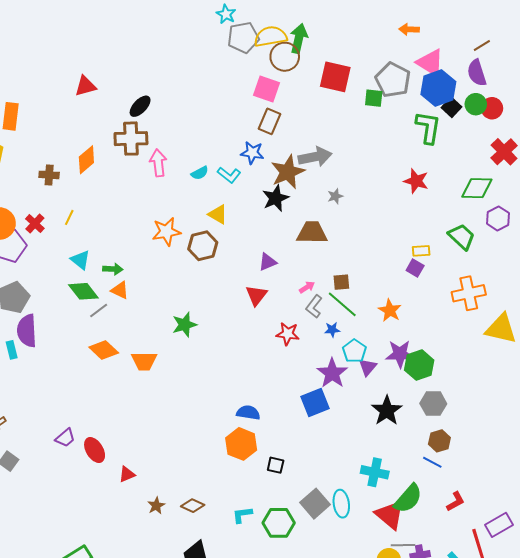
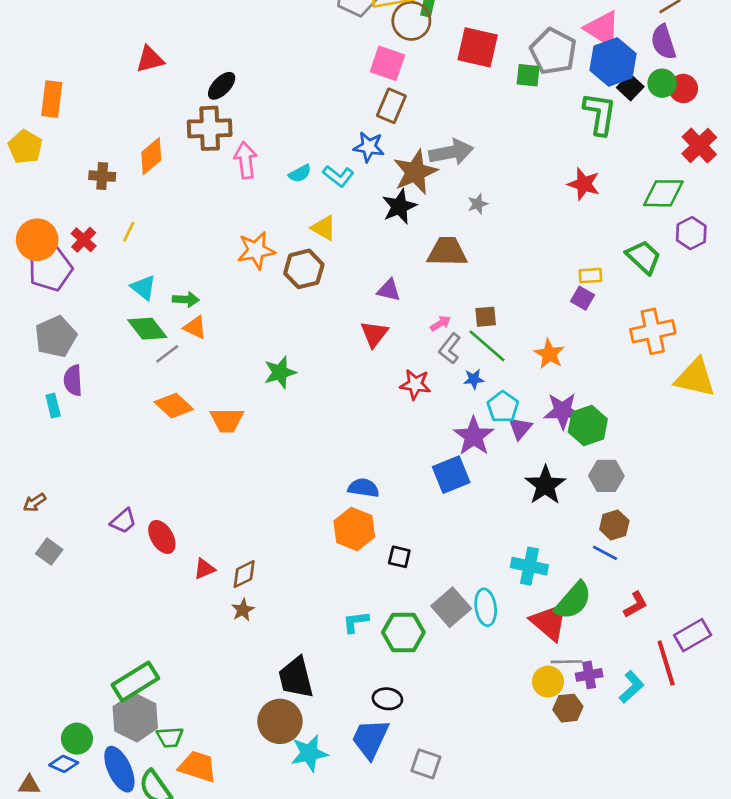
purple triangle: (267, 262) -> (389, 290), turned 36
purple semicircle: (27, 331) -> (73, 380), size x0.7
brown diamond: (193, 506) -> (244, 574), moved, turned -50

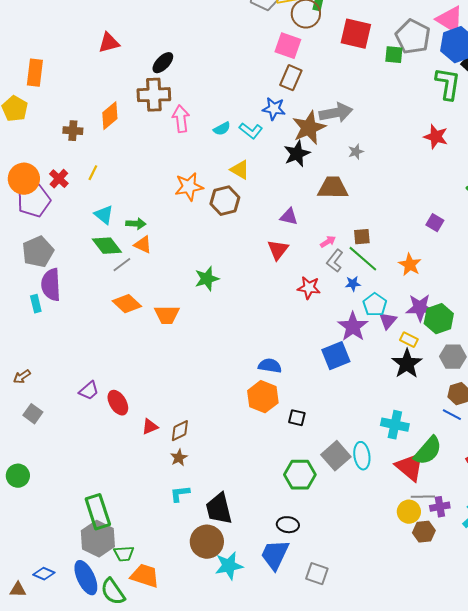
yellow rectangle: (590, 276) -> (409, 340), moved, turned 30
purple semicircle: (73, 380) -> (51, 285), size x1.4
cyan L-shape: (356, 622) -> (180, 494), moved
green rectangle: (135, 682) -> (98, 512), turned -76
green circle: (77, 739) -> (18, 476), moved

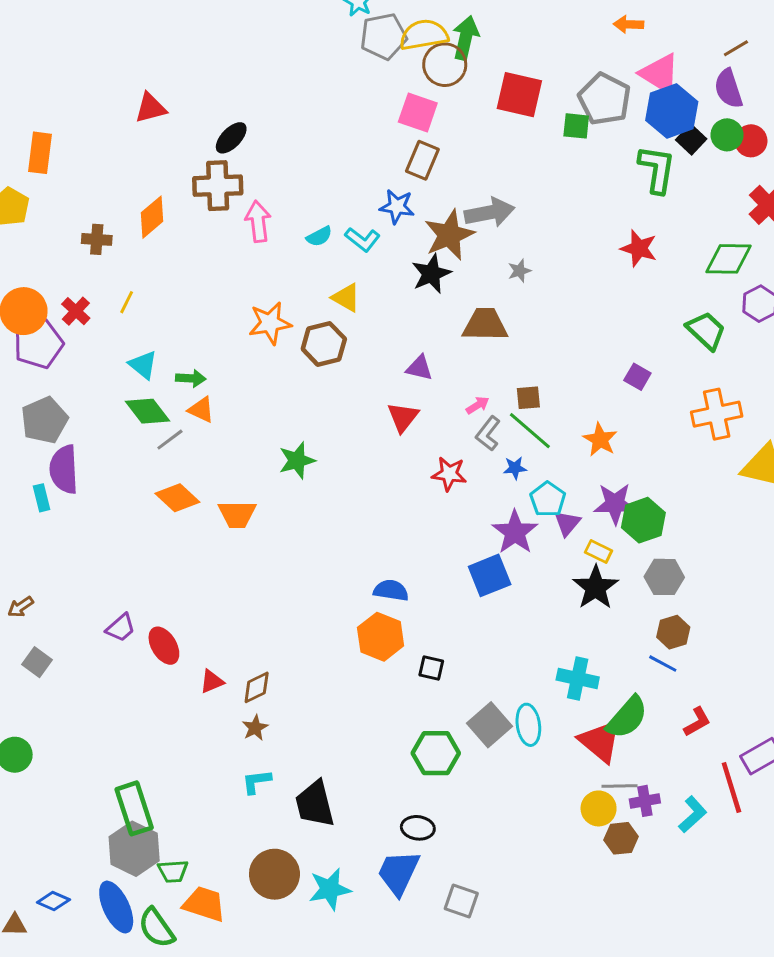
brown circle: (207, 542) -> (274, 874), moved

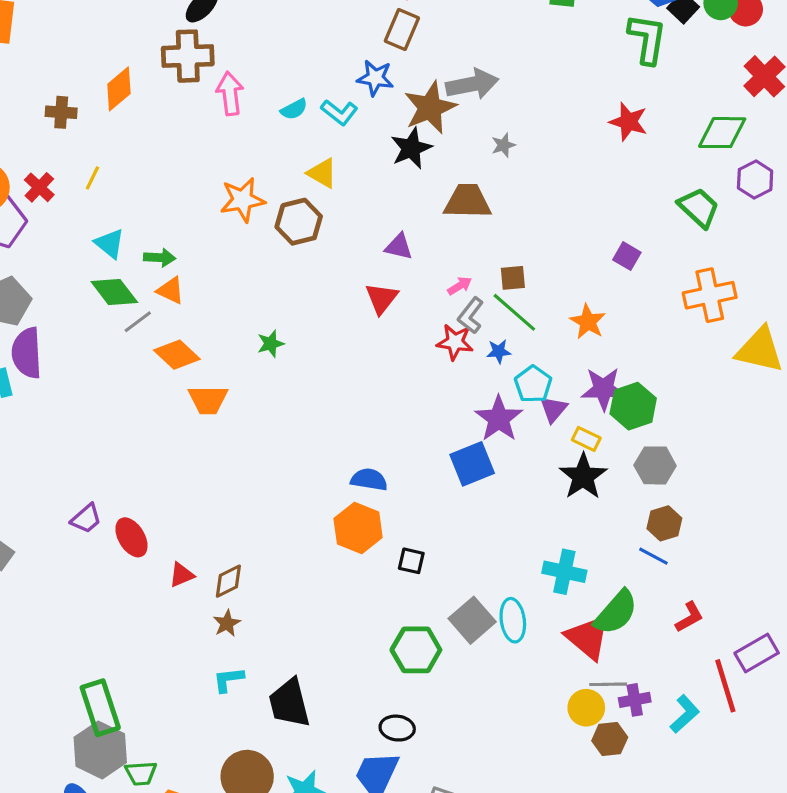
green star: (297, 460) -> (271, 344), size x0.7
red star: (449, 474) -> (455, 342), moved
orange diamond: (177, 498) -> (177, 355), moved

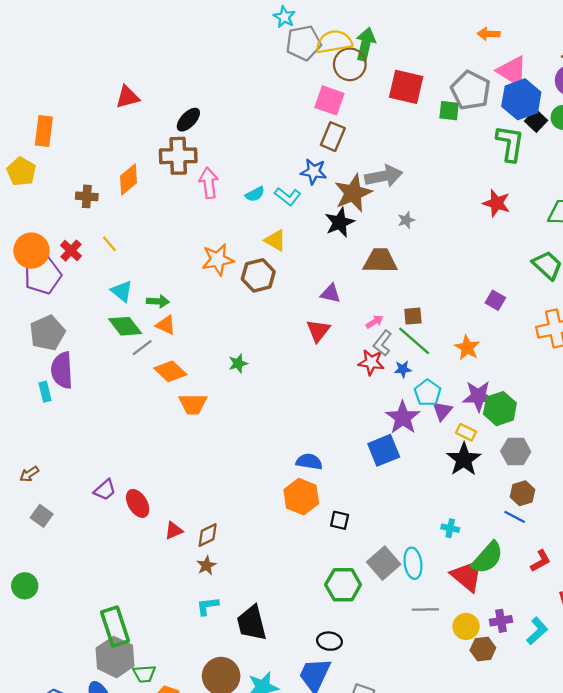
yellow line: (92, 178) -> (109, 244), turned -66
cyan cross: (564, 572) -> (450, 528), size x0.6
gray line: (608, 684) -> (425, 609), moved

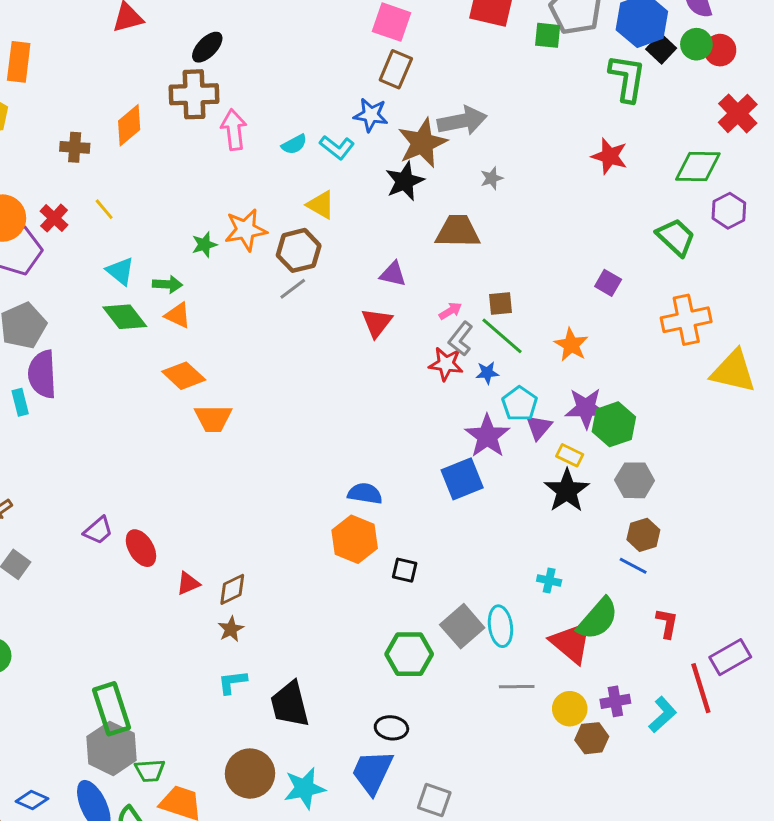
gray line: (142, 348) -> (293, 289), moved
green star: (238, 363) -> (204, 245), moved
red L-shape: (541, 561) -> (667, 623), turned -50

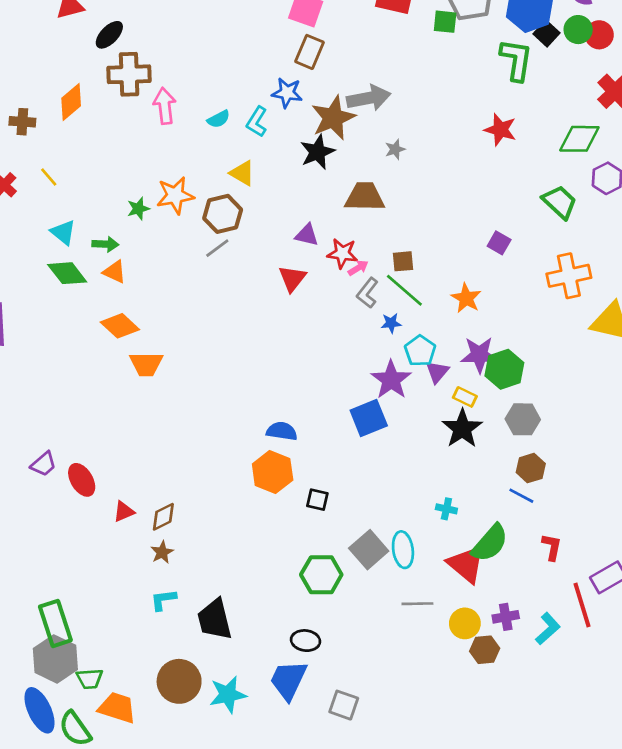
black ellipse: (207, 47) -> (109, 35), moved
cyan L-shape: (337, 147) -> (257, 122), turned 84
red star: (446, 364) -> (342, 253), moved

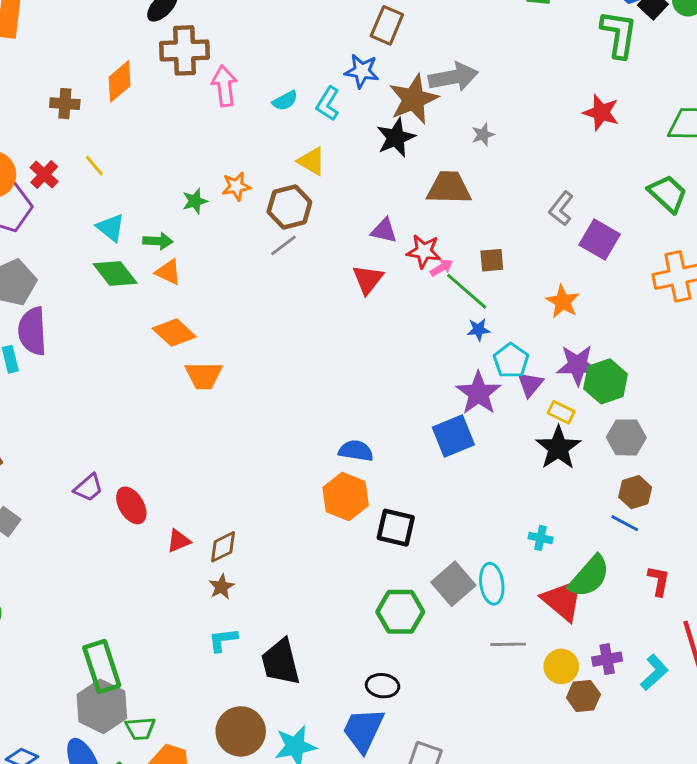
orange star: (175, 195) -> (236, 186), size x0.7
purple square: (499, 243) -> (600, 240), size x1.5
green line: (404, 290) -> (467, 291), moved
gray L-shape: (367, 293) -> (561, 208), moved
black square: (317, 500) -> (396, 528), size x1.5

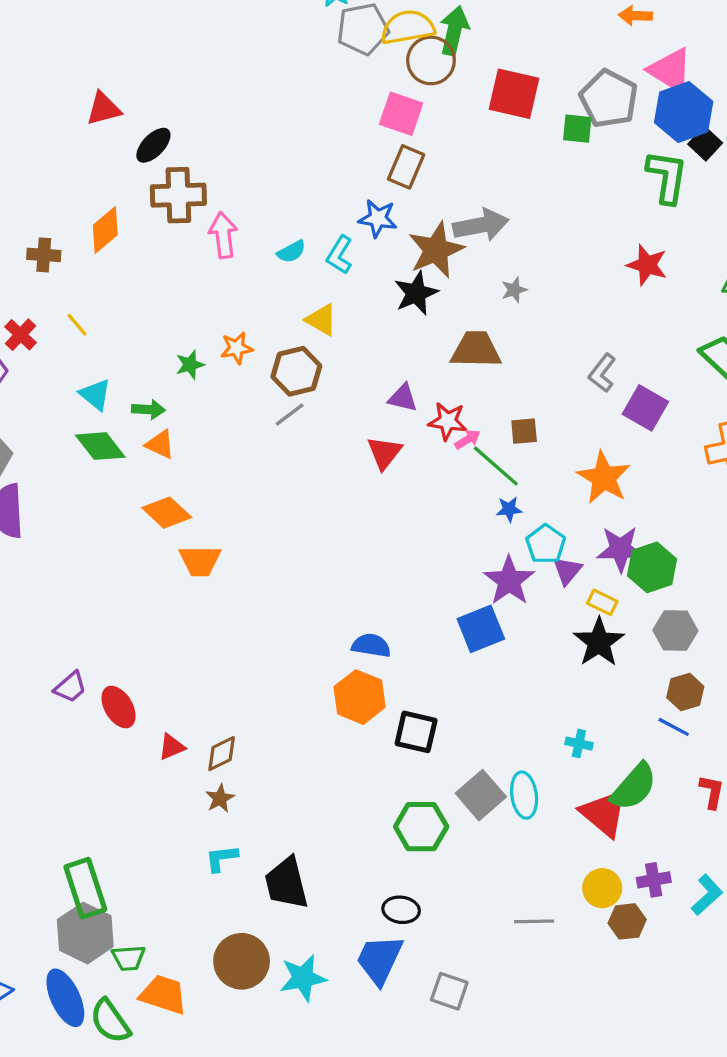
orange star: (563, 302) -> (604, 478), size x1.4
gray line: (508, 644) -> (534, 921), moved

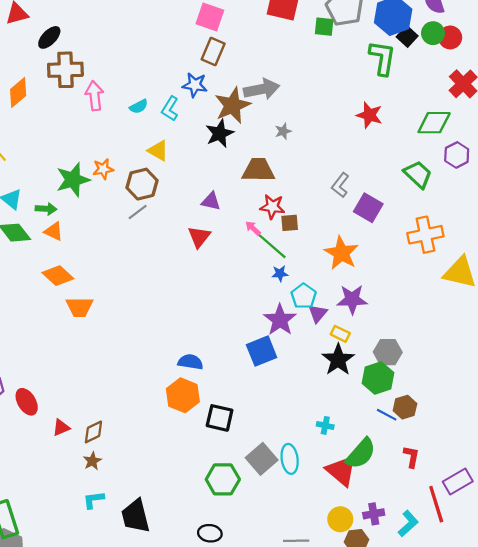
green star: (190, 365) -> (73, 180), size x1.8
red star: (448, 421) -> (272, 207), moved
pink arrow: (468, 439) -> (253, 228), turned -105
green hexagon: (652, 567) -> (378, 378), moved
brown hexagon: (685, 692) -> (405, 407), moved

